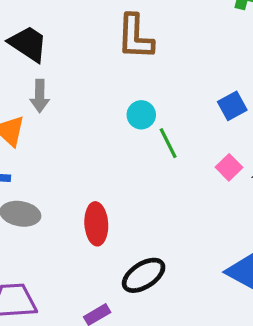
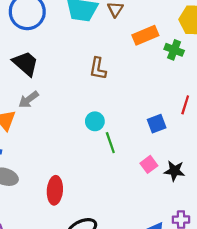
brown L-shape: (135, 37) -> (98, 69), size x0.7
gray arrow: (40, 96) -> (29, 99), turned 45

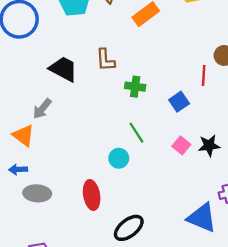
green cross: (174, 50) -> (135, 87), moved
black trapezoid: (25, 64) -> (63, 69), moved
cyan circle: (95, 121) -> (119, 158), moved

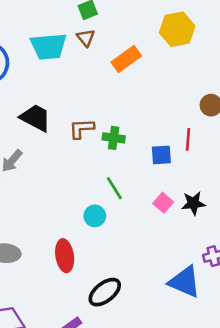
brown L-shape: (105, 60) -> (82, 129), moved, turned 90
red line: (204, 75) -> (188, 139), moved
blue square: (179, 102) -> (161, 155), turned 30

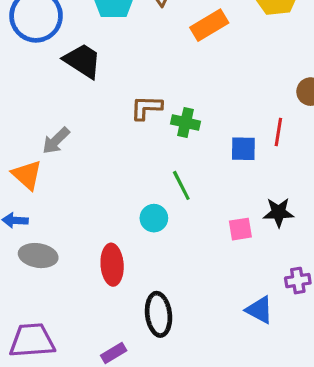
black trapezoid: (36, 118) -> (83, 61), moved
pink square: (163, 203) -> (240, 229), moved, turned 36
blue triangle: (185, 282) -> (259, 310), size x0.7
black ellipse: (105, 292) -> (159, 314), turned -64

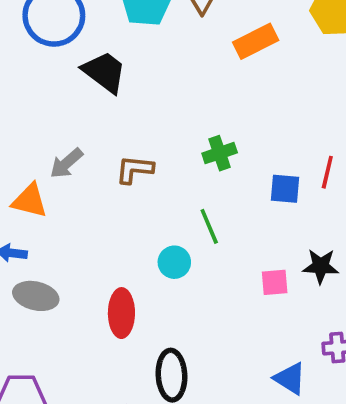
brown L-shape: (146, 108) -> (135, 169), moved
green cross: (186, 123) -> (220, 153), turned -36
orange triangle: (27, 175) -> (30, 201), turned -32

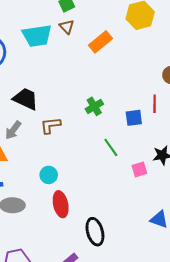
black trapezoid: (104, 72) -> (26, 99), moved
green line: (209, 226) -> (111, 147), moved
cyan circle: (174, 262) -> (49, 175), moved

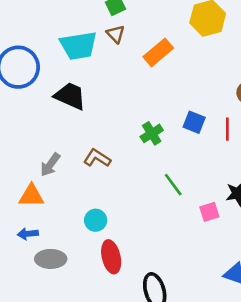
black trapezoid: (26, 99) -> (70, 96), moved
blue square: (134, 118) -> (194, 122), moved, turned 30
brown L-shape: (51, 125) -> (97, 158), turned 40

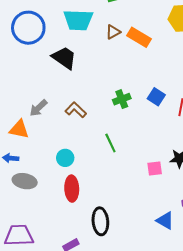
brown triangle: (116, 34) -> (113, 32), moved, turned 35
orange rectangle: (158, 52) -> (139, 37), turned 60
green line: (173, 185) -> (110, 143), moved

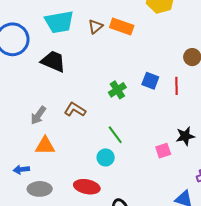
orange triangle: (19, 129) -> (45, 146), moved
cyan circle: (65, 158) -> (106, 157), moved
red ellipse: (72, 189) -> (87, 187), turned -65

